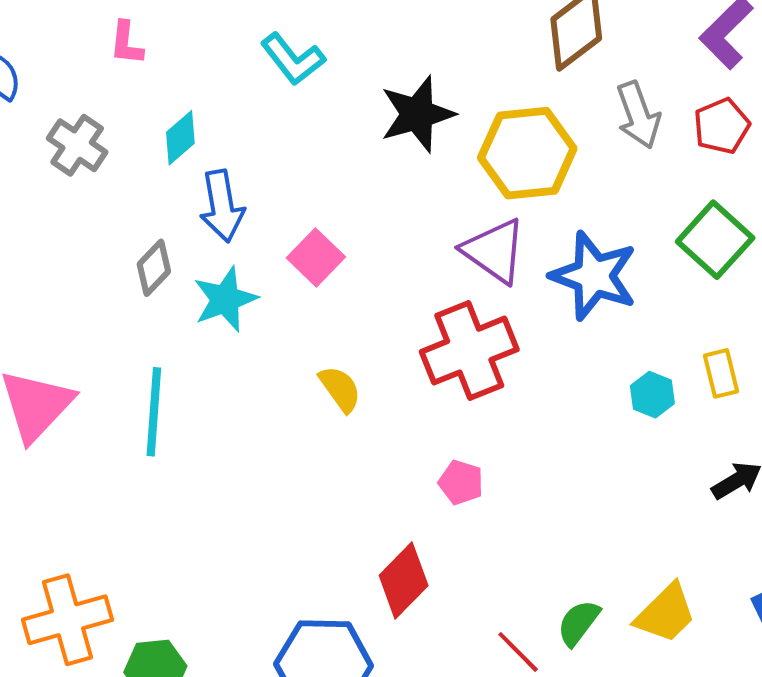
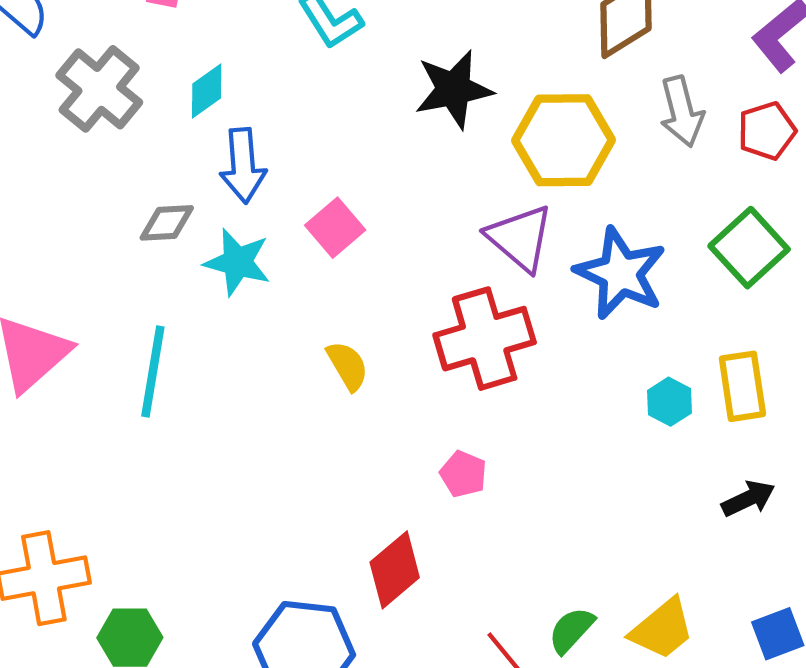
gray cross: (77, 145) -> (99, 89), size x1.4
gray diamond: (154, 268) -> (167, 223), turned 38
cyan star: (225, 299) -> (237, 262), turned 30
yellow rectangle: (721, 373) -> (742, 386), size x1.4

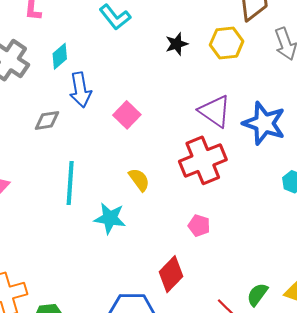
black star: (454, 89) -> (177, 44), size x0.6
yellow hexagon: (563, 140) -> (227, 43), moved, size x0.7
cyan star: (237, 262) -> (110, 218), moved
cyan line: (153, 372) -> (70, 183), moved

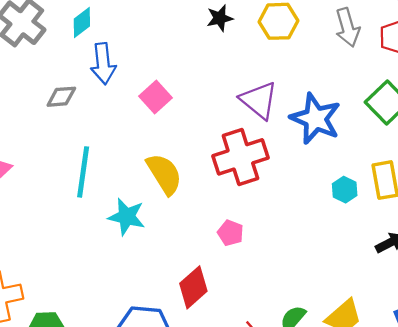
yellow semicircle: (139, 180) -> (164, 174), size x1.5

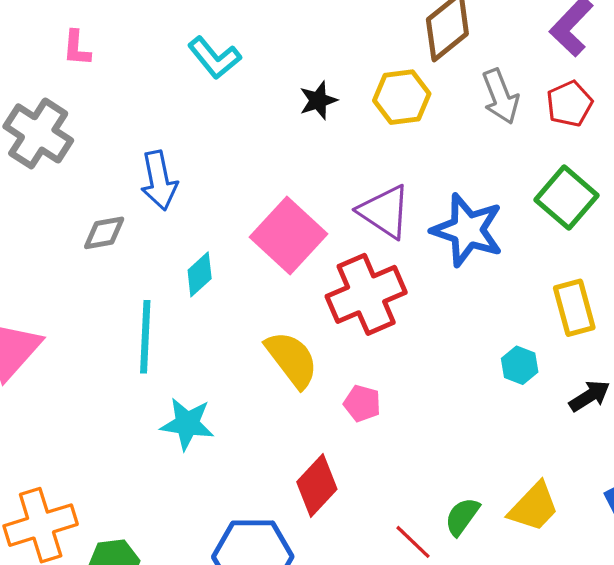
cyan diamond: (82, 22) -> (200, 274), moved
pink square: (155, 97) -> (288, 236), moved, size x1.6
yellow semicircle: (164, 174) -> (292, 359), moved
cyan hexagon: (345, 190) -> (520, 365), moved
cyan star: (127, 217) -> (187, 424), moved

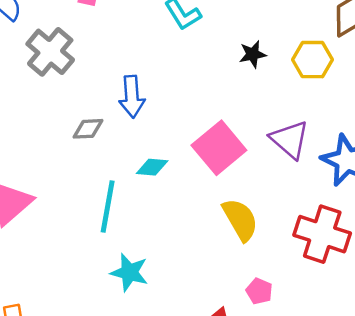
cyan diamond: (200, 274) -> (152, 167), turned 40
red cross: (366, 294) -> (322, 234), moved, turned 34
yellow semicircle: (292, 359) -> (240, 220), moved
pink pentagon: (362, 403) -> (259, 291), moved

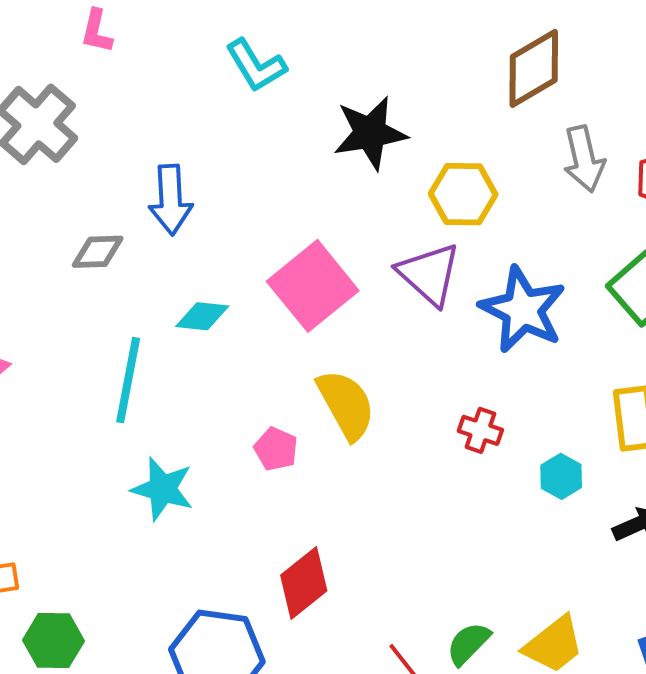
black star: (253, 54) -> (370, 133), size x1.6
yellow hexagon: (312, 60) -> (463, 194), moved
red cross: (322, 234) -> (480, 430), size x0.5
pink pentagon: (259, 291) -> (276, 449), moved

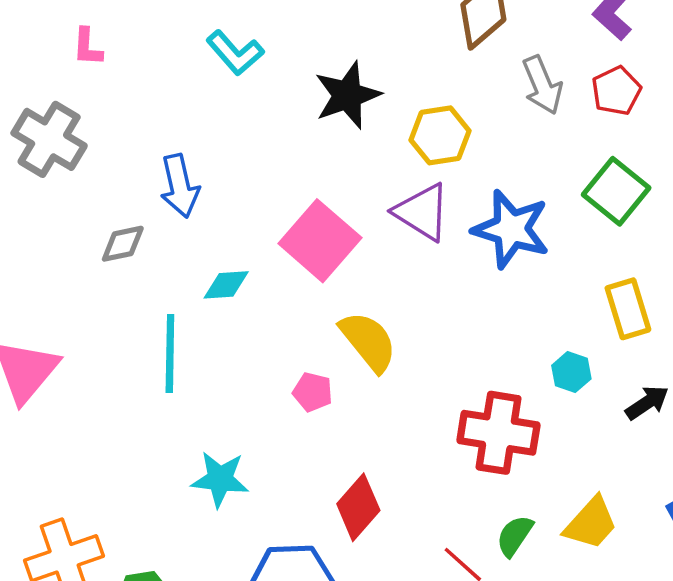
red cross: (480, 430) -> (498, 433), moved, size x2.0
cyan star: (163, 489) -> (220, 479), moved

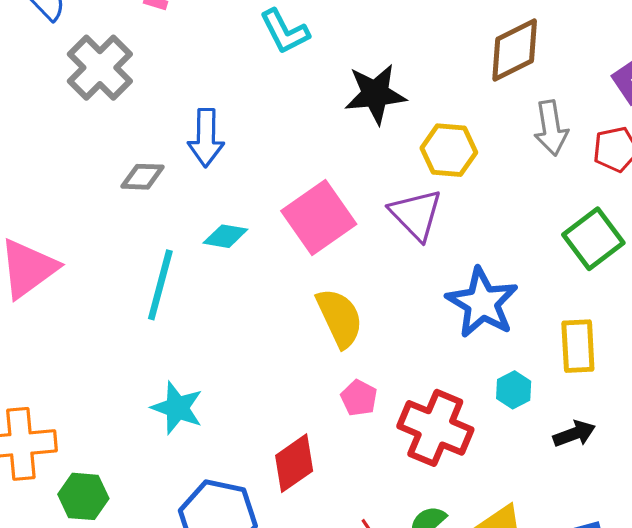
blue star: (511, 229) -> (482, 303), moved
pink pentagon: (313, 392) -> (359, 398), moved

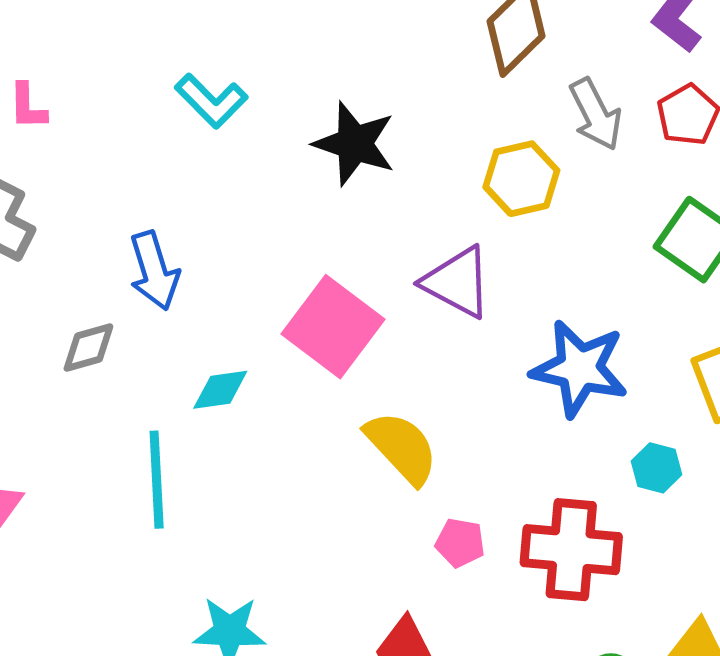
black star: (375, 94) -> (354, 144), turned -30
yellow hexagon: (449, 150) -> (521, 179), moved

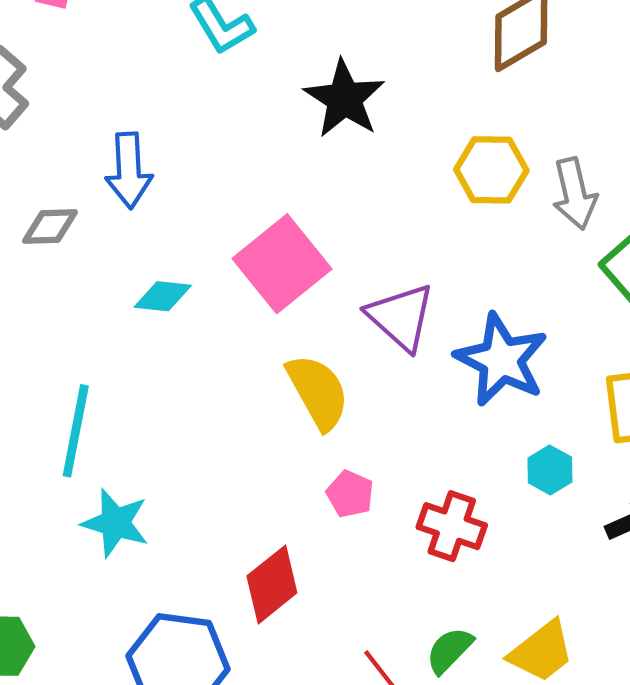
gray arrow: (596, 114) -> (575, 194), moved
purple triangle: (457, 282) -> (401, 317), moved
cyan line: (157, 480) -> (76, 431), moved
red cross: (571, 550) -> (452, 526), size x0.7

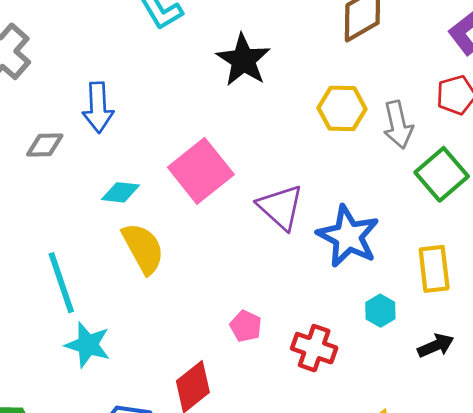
yellow semicircle: (318, 392) -> (143, 248), moved
cyan line: (76, 431) -> (61, 283), turned -30

